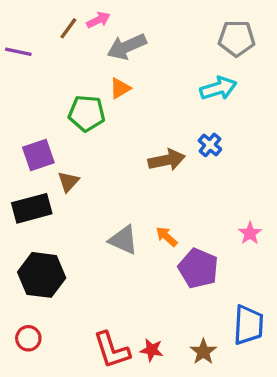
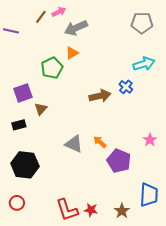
cyan arrow: (218, 88) -> (144, 64), moved
green pentagon: (87, 113) -> (52, 68), turned -30
black rectangle: (32, 208) -> (19, 125), size x0.6

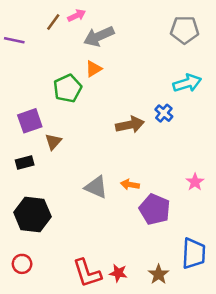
orange arrow: (100, 142) -> (130, 185), turned -32

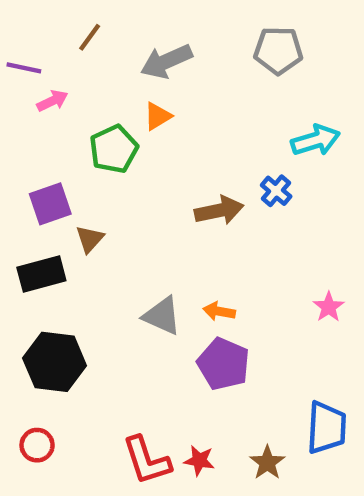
pink arrow: (77, 16) -> (52, 101), moved
gray pentagon: (185, 30) -> (278, 50), moved
black rectangle: (25, 162) -> (41, 274), size x1.5
purple pentagon: (155, 209) -> (223, 364), moved

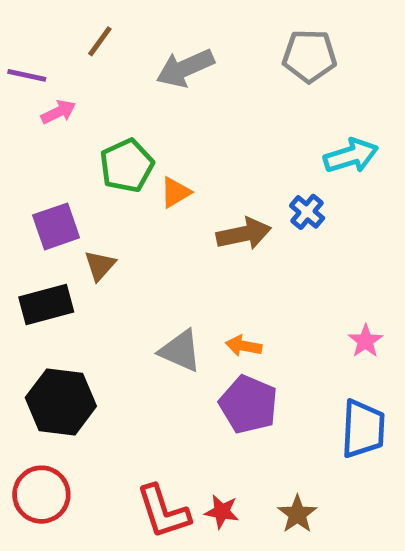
orange triangle: (158, 116) -> (175, 192), moved
blue trapezoid: (326, 428) -> (363, 429), moved
red circle: (37, 445) -> (41, 495), size x1.5

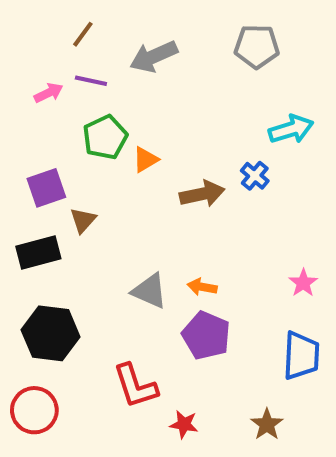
purple line: (27, 75) -> (91, 81), moved
red L-shape: (163, 512) -> (135, 386), moved
brown star: (297, 514) -> (267, 424), moved

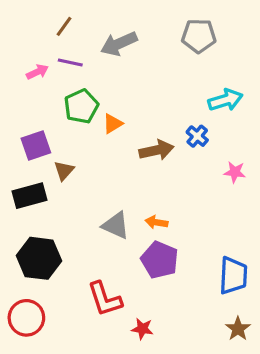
pink star: (303, 283) -> (235, 172), moved, turned -30
brown star: (267, 424) -> (238, 329), moved

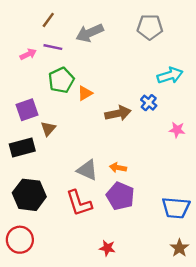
blue trapezoid: (233, 276) -> (176, 208), turned 92
red L-shape: (105, 299) -> (79, 203), moved

